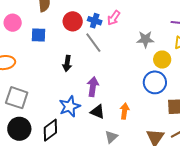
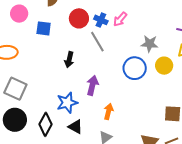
blue circle: (155, 82) -> (135, 68), moved
orange arrow: (125, 111) -> (108, 111), moved
black triangle: (98, 112) -> (75, 127), moved
black diamond: (50, 130) -> (46, 124), turned -30

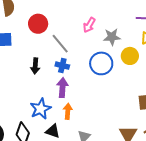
pink arrow: (120, 19) -> (89, 25), moved
blue cross: (101, 20) -> (62, 66), moved
orange arrow: (108, 111) -> (68, 111), moved

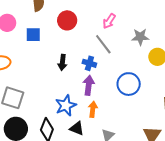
pink arrow: (89, 25) -> (109, 21), moved
gray line: (60, 44) -> (103, 44), moved
blue circle: (101, 63) -> (129, 84), moved

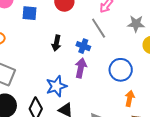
orange arrow: (93, 109) -> (130, 98), moved

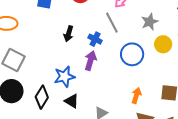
gray star: (136, 24) -> (150, 22), turned -30
blue circle: (121, 70) -> (132, 54), moved

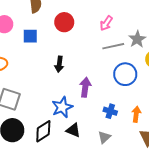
gray line: (112, 23) -> (113, 46), moved, turned -65
blue cross: (95, 39) -> (110, 111), moved
black diamond: (42, 97) -> (43, 131), turned 35

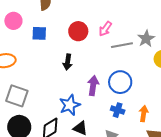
red circle: (64, 22) -> (78, 31), moved
pink arrow: (106, 23) -> (105, 29), moved
blue circle: (125, 74) -> (120, 82), moved

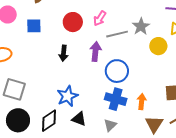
purple arrow: (93, 86) -> (95, 52), moved
blue cross: (118, 110) -> (116, 99), size x1.5

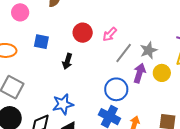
blue square: (34, 26) -> (41, 42), moved
gray line: (117, 34) -> (124, 53), turned -50
purple arrow: (95, 52) -> (139, 73), moved

